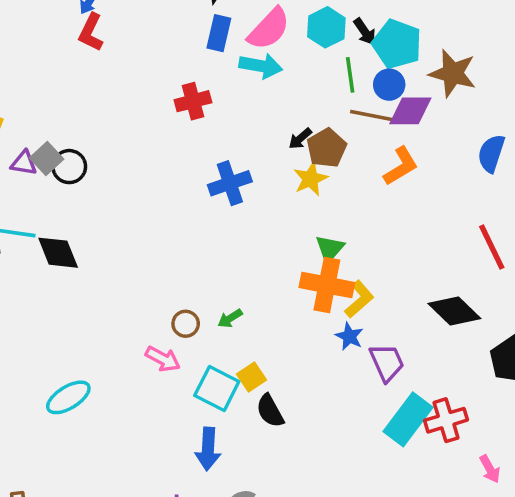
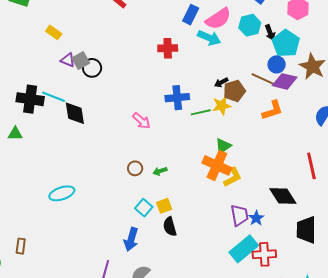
green line: (350, 75) -> (201, 112), moved, turned 72
blue star: (349, 336) -> (256, 218), moved
pink arrow: (163, 359) -> (141, 121), moved
cyan square: (217, 388) -> (144, 208), size x0.7

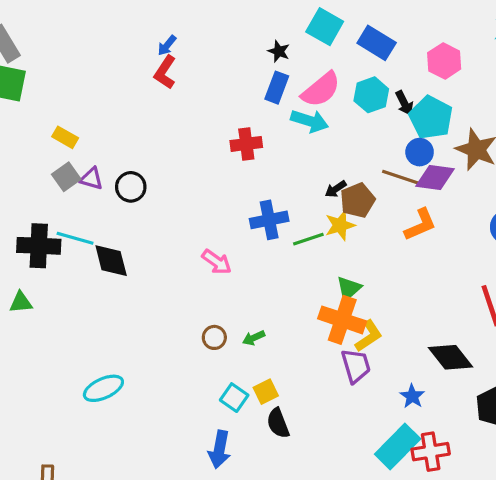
gray square: (81, 61) -> (66, 177), moved
purple trapezoid: (239, 215) -> (356, 366), moved

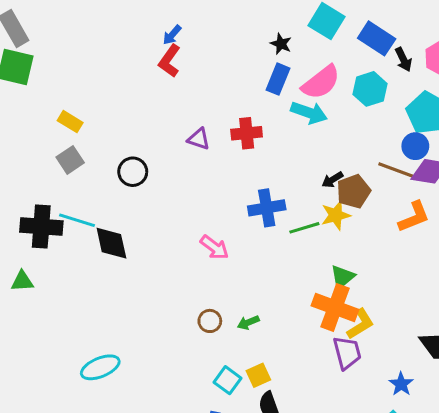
black arrow: (404, 103) -> (403, 60), moved
purple triangle: (91, 179) -> (199, 139), moved

